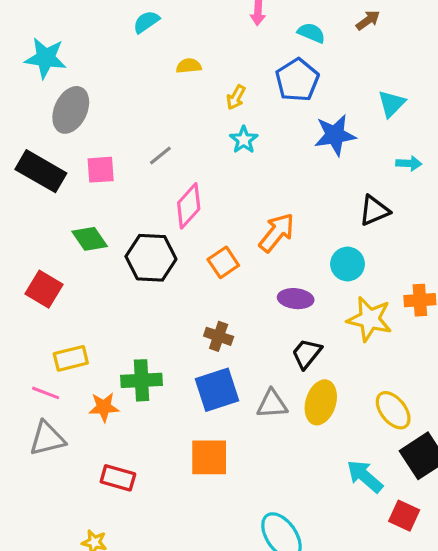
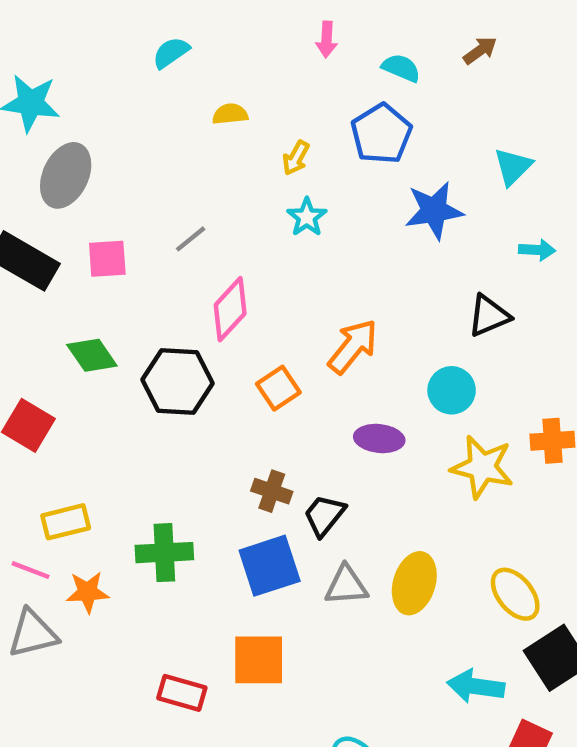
black trapezoid: (307, 354) -> (324, 515), moved
orange star: (104, 407) -> (88, 592), moved
cyan arrow: (365, 476) -> (476, 686), turned -33
red rectangle: (118, 478) -> (182, 693), moved

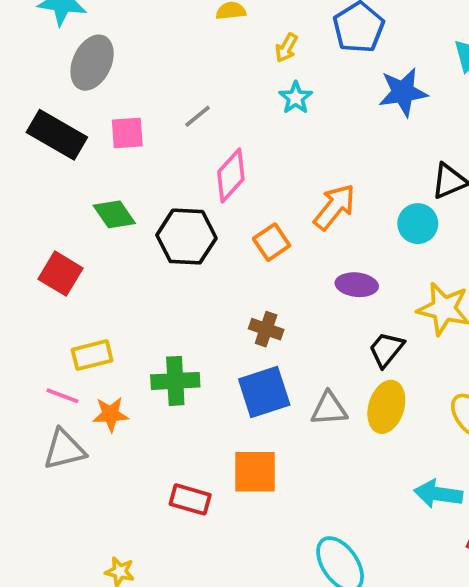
cyan circle: (452, 390) -> (418, 224), moved
black trapezoid: (324, 515) -> (386, 349), moved

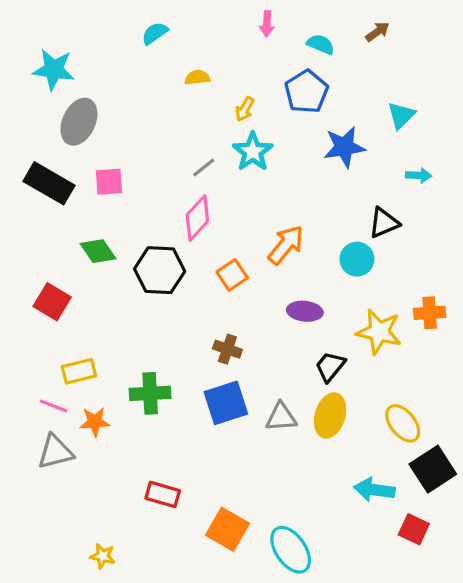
cyan star: (296, 98) -> (253, 152), size x1.4
gray line: (198, 116) -> (204, 167), moved
orange square: (255, 472) -> (227, 529), moved, turned 30

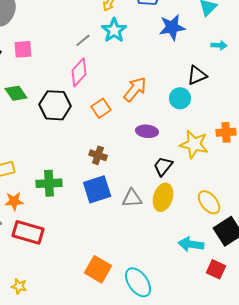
red rectangle: (163, 494) -> (28, 232), moved, size x1.4

